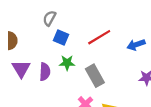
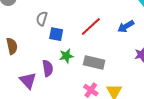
purple triangle: (21, 69) -> (28, 81), moved
gray rectangle: (95, 76) -> (94, 62), turned -36

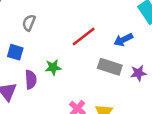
blue square: (56, 34) -> (15, 52), moved
gray rectangle: (94, 62) -> (110, 67), moved

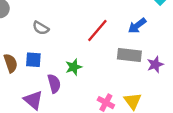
gray semicircle: (29, 23) -> (41, 28), turned -70
purple star: (138, 73) -> (155, 65), moved

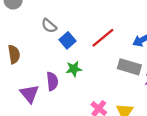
blue square: (33, 60) -> (67, 40), moved, turned 35

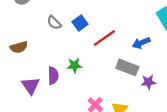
blue square: (67, 40) -> (80, 23), moved
brown semicircle: (14, 54) -> (19, 47), turned 78

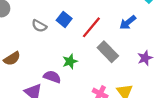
gray rectangle: (127, 67) -> (108, 52), moved, turned 40
purple semicircle: (53, 76) -> (52, 77), turned -54

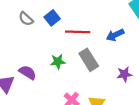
red line: (91, 27) -> (78, 32), turned 40
green star: (70, 61) -> (58, 62), moved

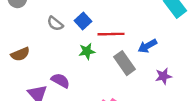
blue arrow: (115, 35) -> (147, 46), moved
green star: (58, 62) -> (87, 51), moved

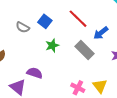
red line: (111, 34) -> (78, 19), moved, turned 55

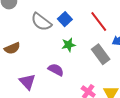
gray semicircle: (23, 27) -> (41, 22), size x1.5
purple semicircle: (35, 73) -> (56, 70), moved

